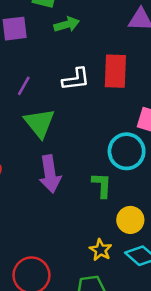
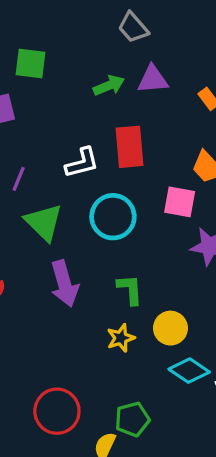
green arrow: (67, 24) -> (109, 85), moved
cyan circle: (127, 151) -> (113, 217), moved
yellow star: (101, 250) -> (121, 338), moved, turned 30

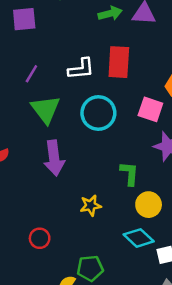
green L-shape: (130, 289) -> (129, 174), moved
yellow circle: (170, 328) -> (149, 205), moved
red circle: (57, 411) -> (40, 238), moved, size x0.6

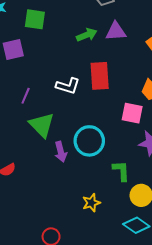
white L-shape: (81, 69) -> (68, 86), turned 30
cyan circle: (98, 113) -> (89, 141), moved
purple arrow: (54, 158) -> (61, 152), moved, size x0.7

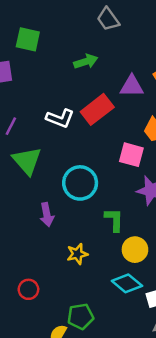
purple triangle: (116, 31) -> (132, 86), moved
red rectangle: (100, 76) -> (97, 109), turned 52
purple arrow: (61, 152) -> (47, 215), moved

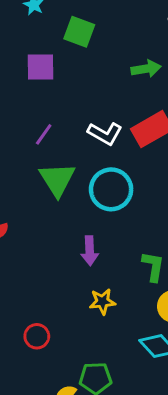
cyan circle: (80, 183) -> (111, 189), moved
purple arrow: (47, 215) -> (90, 251), moved

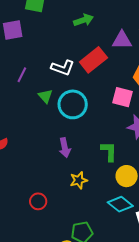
green triangle: (57, 179) -> (45, 96), moved, size x0.6
red circle: (37, 336) -> (38, 201), moved

